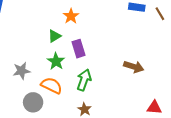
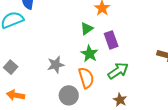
green arrow: (84, 80) -> (118, 71), turned 40
orange semicircle: (52, 85) -> (86, 78), turned 50

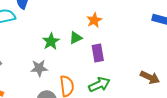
green star: (89, 54) -> (51, 41), moved

